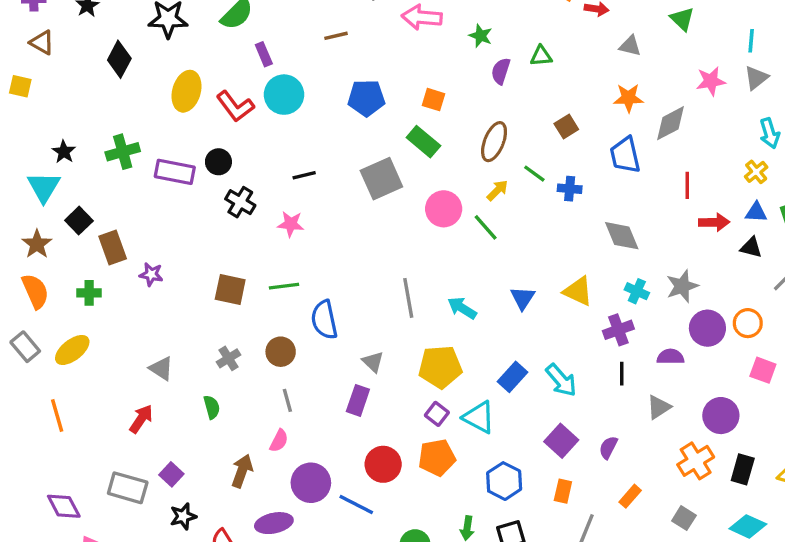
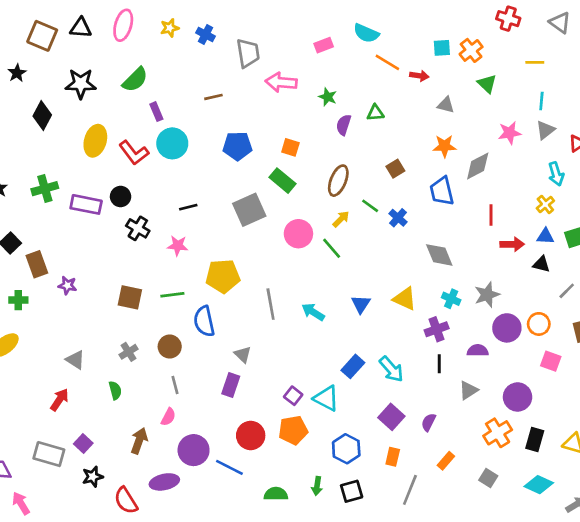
blue cross: (570, 189) -> (398, 218), turned 36
yellow pentagon: (440, 367) -> (223, 276), moved

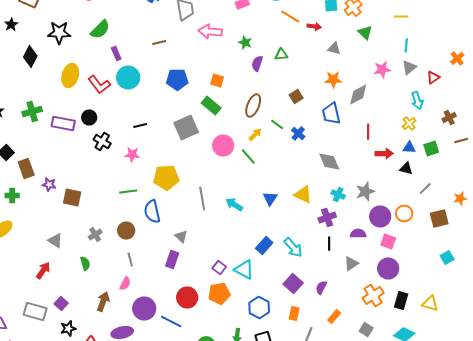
brown square: (130, 297) -> (72, 198), moved
pink square: (551, 361) -> (388, 242), moved

